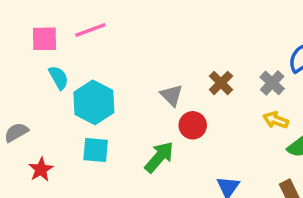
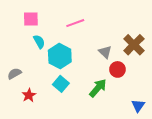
pink line: (90, 30) -> (75, 23), moved
brown cross: (221, 83) -> (134, 45), size x1.5
cyan square: (96, 150) -> (61, 84), turned 35

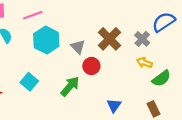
pink line: (75, 23) -> (33, 15), moved
cyan hexagon: (60, 56) -> (46, 40), moved

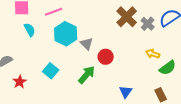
brown cross: (109, 39) -> (127, 17), moved
gray cross: (142, 39) -> (148, 24), moved
gray triangle: (78, 47) -> (87, 44), moved

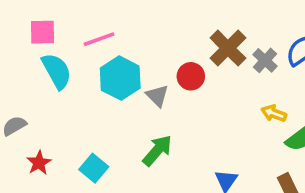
cyan semicircle: (30, 30) -> (57, 71), size x1.5
red circle: (106, 57) -> (191, 76), moved
cyan square: (51, 71) -> (94, 168), moved

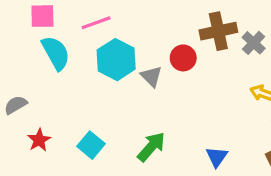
brown cross: (228, 48) -> (218, 31), turned 33
green arrow: (157, 150) -> (151, 147), moved

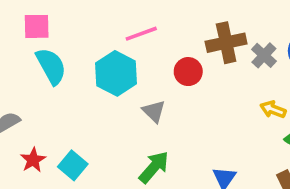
pink line: (96, 23) -> (141, 34), moved
gray triangle: (151, 76) -> (154, 111), moved
cyan square: (91, 145) -> (73, 165), moved

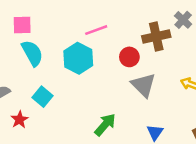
gray cross: (264, 55) -> (183, 20), moved
gray triangle: (154, 111) -> (143, 85), moved, size x1.5
cyan square: (73, 165) -> (43, 97), moved

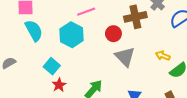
cyan square: (43, 97) -> (52, 66), moved
red star: (19, 120) -> (59, 85), moved

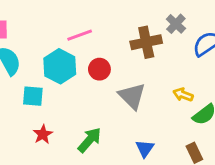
red circle: (113, 34) -> (99, 69), moved
cyan square: (52, 66) -> (33, 96), moved, turned -35

